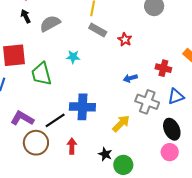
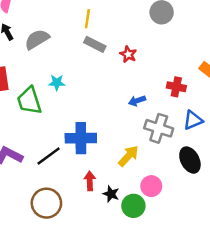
cyan star: (73, 57) -> (57, 83), moved
brown circle: (36, 143) -> (46, 203), moved
red arrow: (72, 146) -> (90, 181), moved
pink circle: (170, 152) -> (151, 186), moved

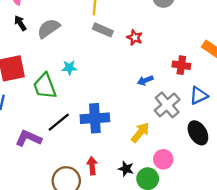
gray cross: (159, 128) -> (167, 105), turned 35
black line: (49, 156) -> (59, 122), moved
red arrow: (90, 181) -> (92, 166), moved

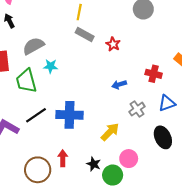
gray semicircle: (49, 28) -> (33, 46), moved
gray cross: (167, 105) -> (137, 109), size x0.7

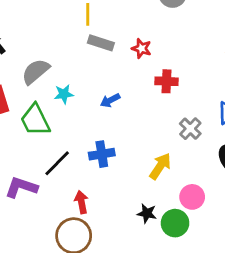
red cross: (154, 74) -> (167, 81), moved
blue arrow: (119, 85) -> (110, 100), moved
blue cross: (70, 115) -> (102, 154), size x0.7
red arrow: (63, 158) -> (81, 202), moved

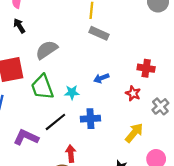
red star: (141, 48) -> (133, 93), moved
cyan star: (64, 94) -> (72, 92), moved

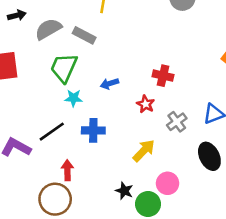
black arrow: (19, 26) -> (17, 15), turned 104
gray rectangle: (99, 33) -> (84, 35), moved
gray semicircle: (47, 50) -> (48, 29), moved
green trapezoid: (42, 87) -> (64, 68), moved, turned 40

